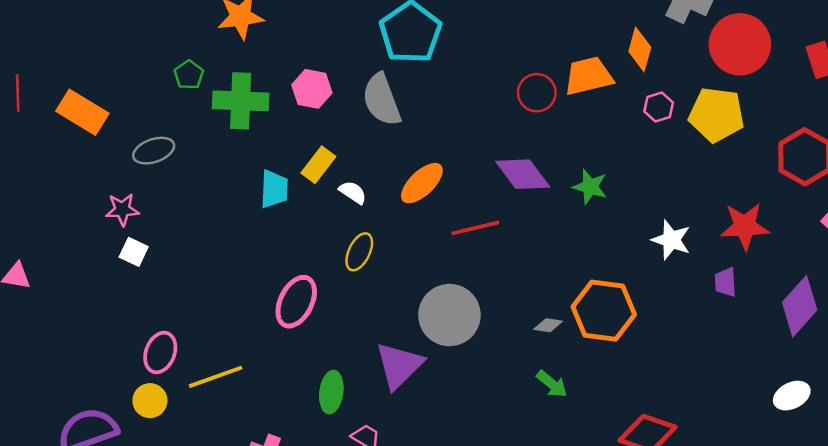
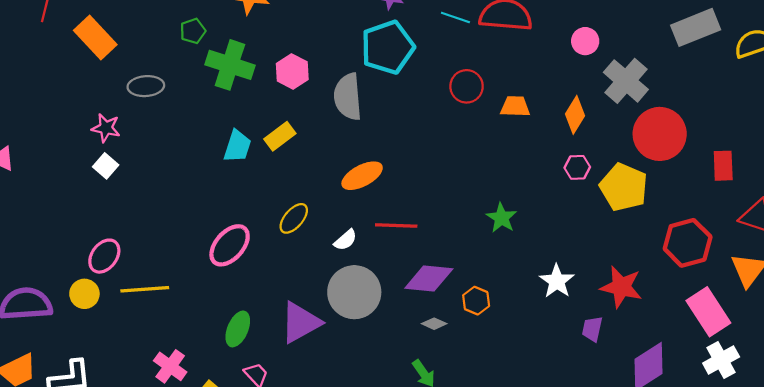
orange trapezoid: (588, 76) -> (515, 106), moved, size x0.7
red circle: (537, 93) -> (467, 86), moved
purple diamond: (523, 174) -> (429, 278), moved, turned -63
white semicircle: (353, 192) -> (345, 240), moved, turned 90
orange hexagon: (604, 311) -> (476, 301), moved, size x0.5

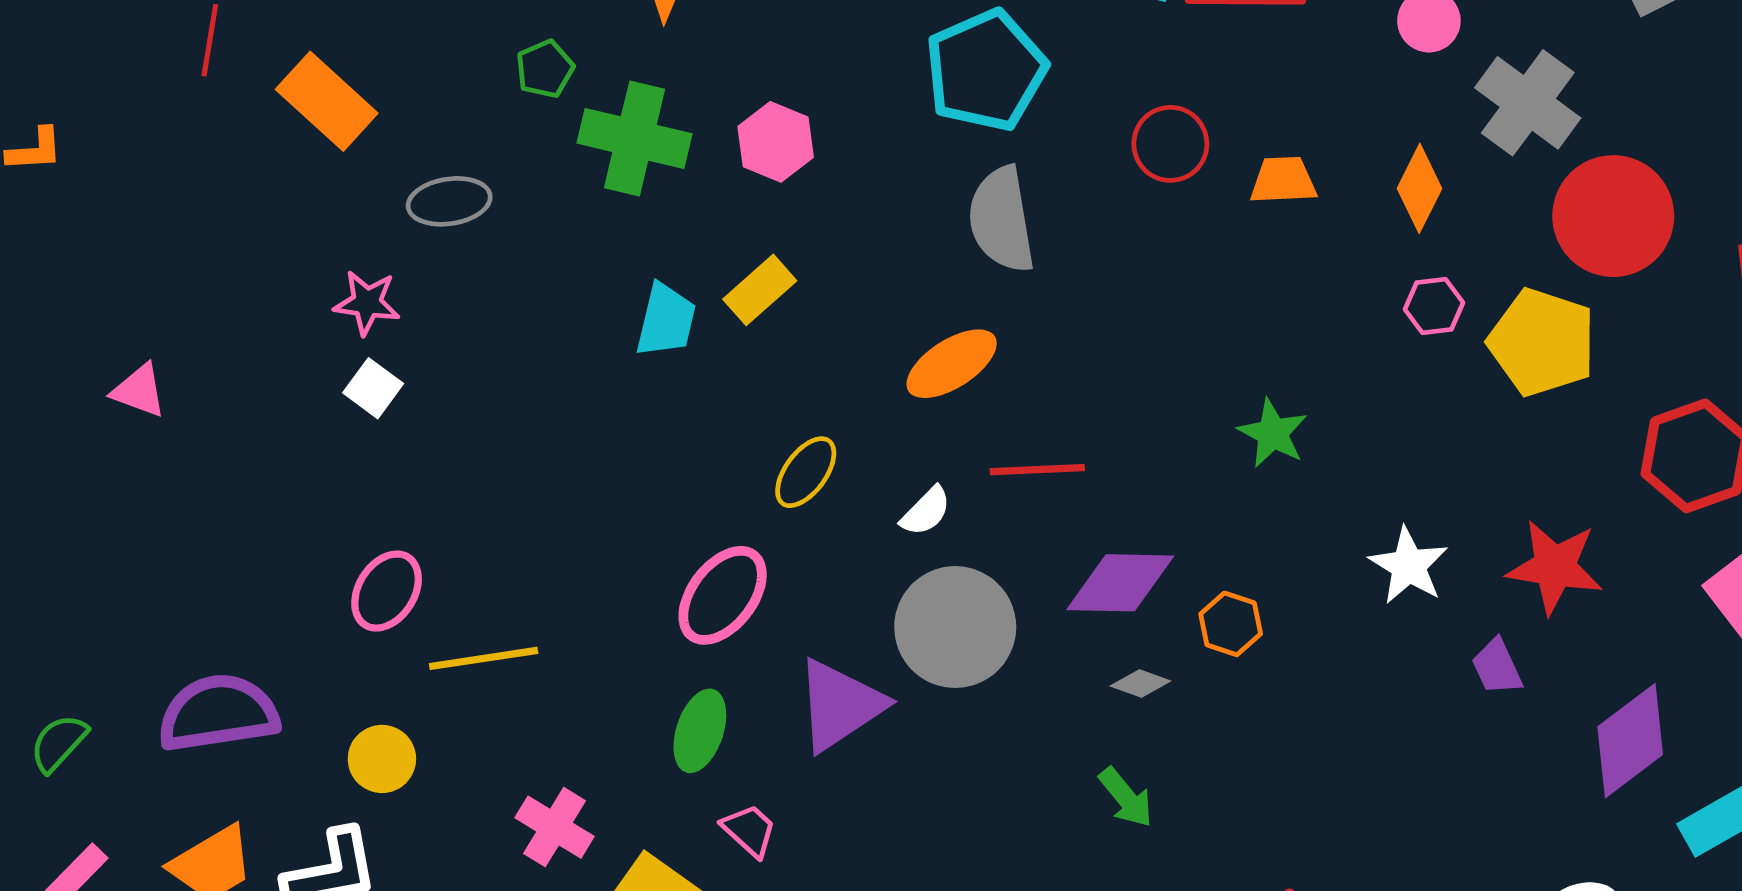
gray semicircle: (348, 97) -> (1001, 220), moved
pink ellipse: (230, 245) -> (723, 595), moved
yellow circle: (84, 294) -> (382, 759), moved
purple trapezoid: (592, 329) -> (1497, 667), turned -32

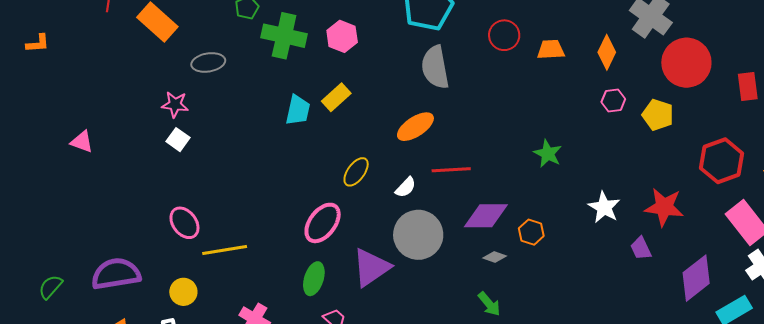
yellow pentagon: (1542, 342) -> (658, 115), size x0.7
pink ellipse: (387, 591) -> (184, 223), turned -68

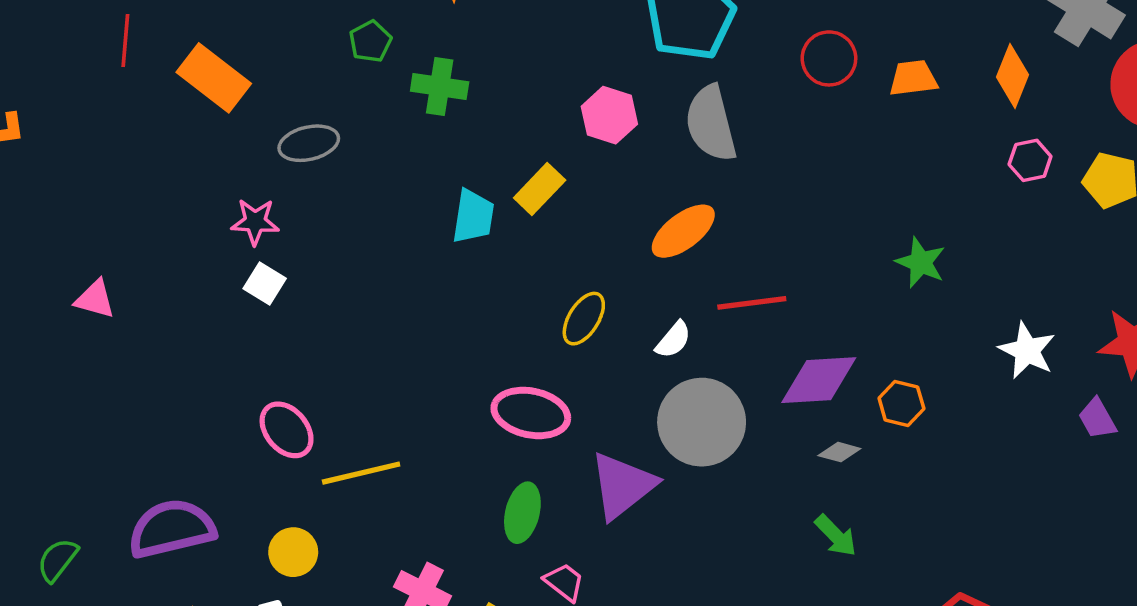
green cross: (284, 36) -> (440, 86), size x0.7
pink hexagon: (342, 36) -> (609, 115), moved
pink ellipse: (323, 223) -> (531, 413), turned 69

